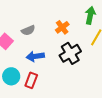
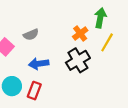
orange cross: (62, 27) -> (80, 33), moved

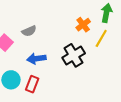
green arrow: (100, 18) -> (106, 13), moved
orange cross: (80, 33) -> (83, 25), moved

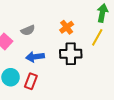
orange cross: (83, 25) -> (67, 27), moved
black cross: (74, 55) -> (71, 54), turned 30

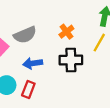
gray semicircle: (28, 30) -> (25, 35), size x1.5

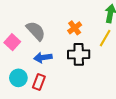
gray semicircle: (25, 35) -> (36, 31), turned -110

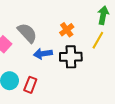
blue arrow: (43, 57) -> (43, 54), moved

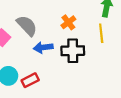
yellow line: (98, 40) -> (101, 33), turned -36
red rectangle: (30, 85) -> (30, 80), turned 42

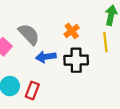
red rectangle: (30, 80) -> (32, 91), turned -42

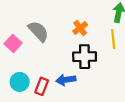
blue arrow: (46, 57) -> (66, 80), moved

